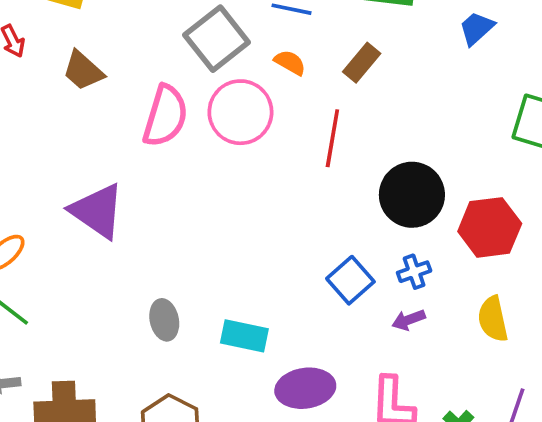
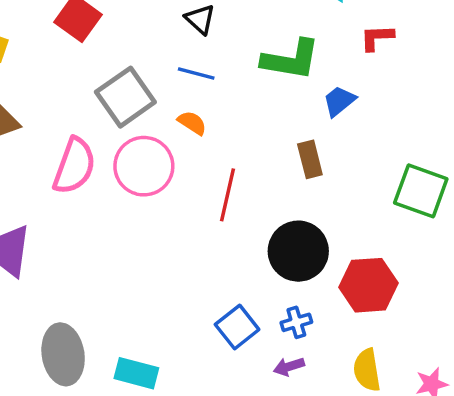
blue trapezoid: (477, 28) -> (339, 101), moved
brown rectangle: (362, 63) -> (310, 159), moved, turned -57
gray ellipse: (164, 320) -> (63, 354), size x1.6

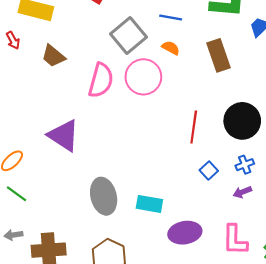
brown rectangle: (310, 159) -> (219, 55), moved, size x1.4
red line: (228, 195) -> (194, 127), moved
blue square: (237, 327) -> (209, 170), size x0.7

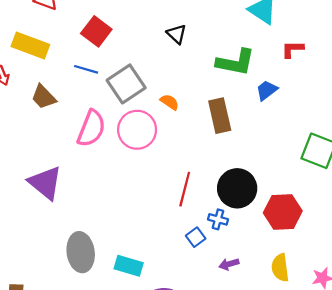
blue line: (171, 17) -> (86, 69), moved
blue cross: (245, 165) -> (218, 219), moved, turned 30

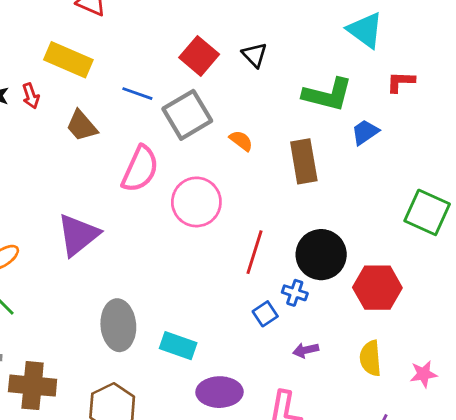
red square: (96, 31) -> (199, 56), moved
pink circle: (137, 130) -> (196, 202), moved
purple triangle: (45, 183) -> (78, 235), turned 39

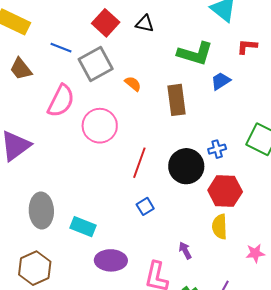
black triangle: (255, 55) -> (145, 24), turned -36
blue cross: (295, 293) -> (217, 149), moved, turned -36
purple arrow: (306, 350) -> (185, 250), moved, turned 72
yellow semicircle: (370, 358) -> (220, 227), moved

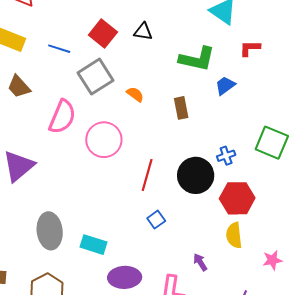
blue line: (61, 48) -> (59, 49), moved
brown rectangle: (177, 100) -> (181, 108), size x0.7

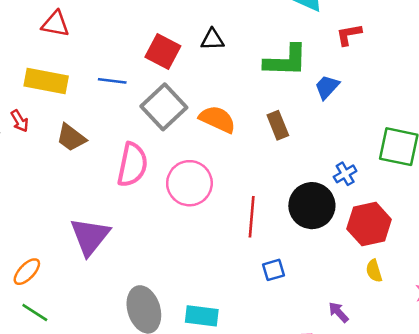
orange semicircle: (135, 94) -> (217, 119), size x1.6
blue square: (156, 220) -> (273, 270), turned 30
yellow semicircle: (234, 235) -> (374, 271), size x0.7

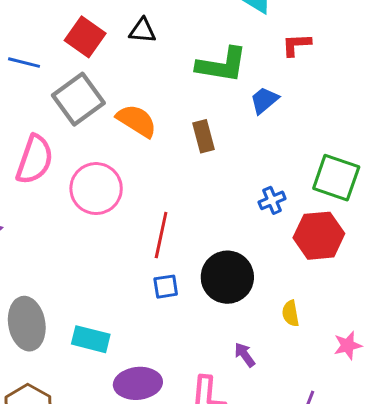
black circle: (312, 206) -> (227, 277), moved
red hexagon: (369, 224) -> (319, 236), moved
blue square: (273, 270) -> (166, 287), moved

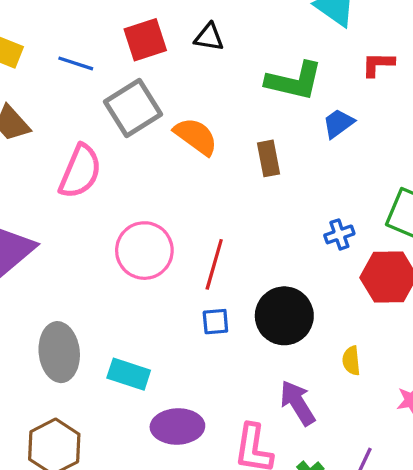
red square: (85, 37) -> (145, 40), turned 33
pink circle: (96, 189) -> (144, 251), moved
purple arrow: (245, 355) -> (298, 403), size x1.6

